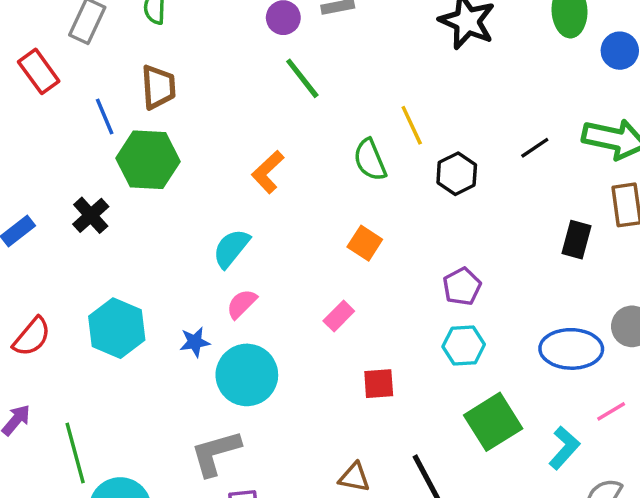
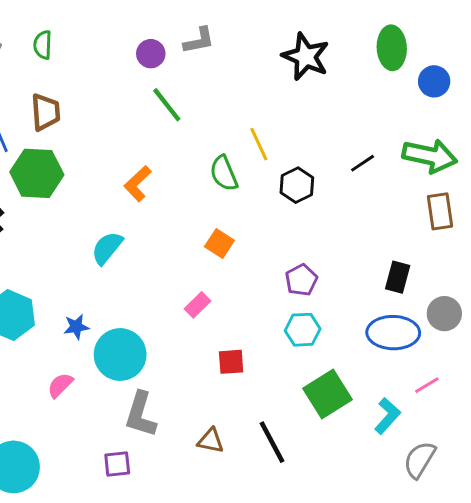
black rectangle: (576, 240) -> (398, 277), moved
pink semicircle: (242, 304) -> (60, 385), moved
gray L-shape: (216, 453) -> (141, 414), moved, turned -57

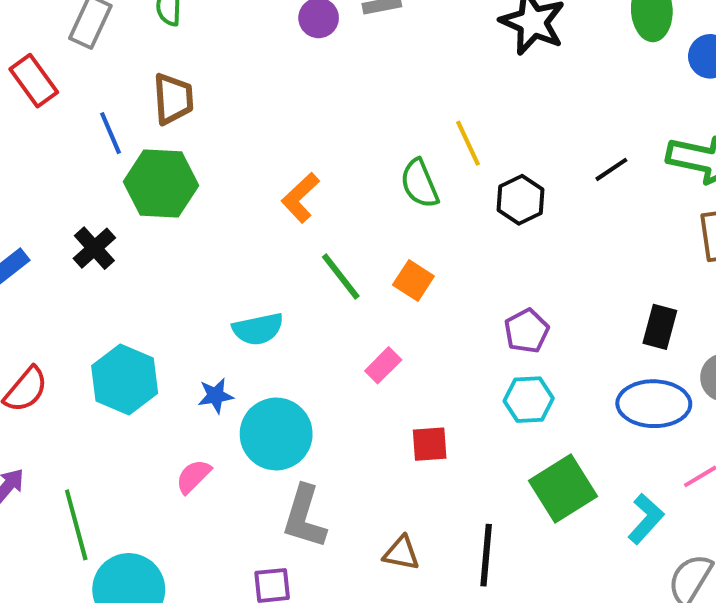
green line: (167, 105) -> (341, 276), moved
cyan semicircle: (107, 248) -> (258, 329), moved, turned -141
black line: (272, 442) -> (486, 555), turned 33

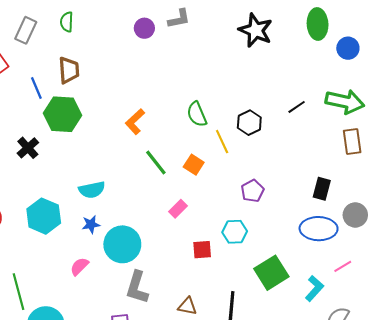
yellow line: (468, 143) -> (222, 142), moved
cyan semicircle: (258, 329) -> (92, 190), moved
cyan hexagon: (529, 400) -> (235, 232), moved

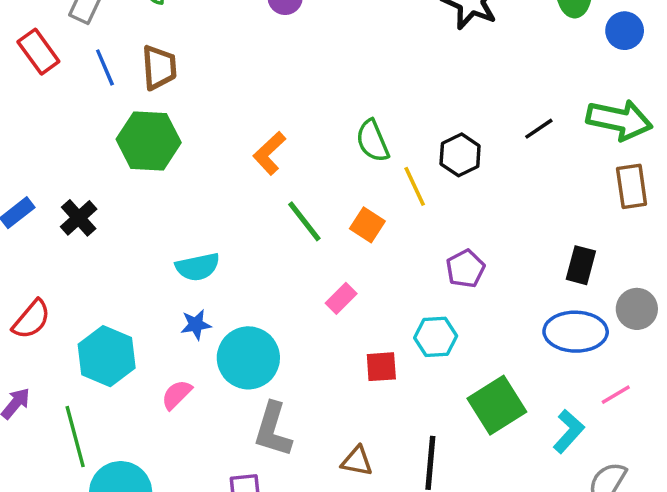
blue line: (36, 88) -> (105, 67), moved
black cross: (28, 148) -> (79, 218), moved
cyan hexagon: (44, 216) -> (107, 356), moved

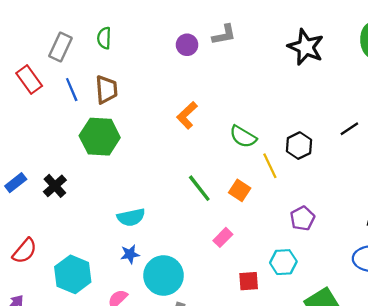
green semicircle: (373, 141) -> (243, 137), turned -36
orange L-shape: (269, 153) -> (187, 115), moved

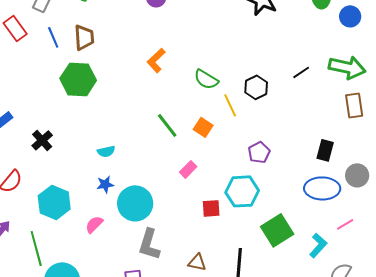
black cross: (55, 186) -> (42, 140), moved
cyan semicircle: (131, 217) -> (106, 151), size x0.7
cyan hexagon: (283, 262) -> (242, 191), size x1.4

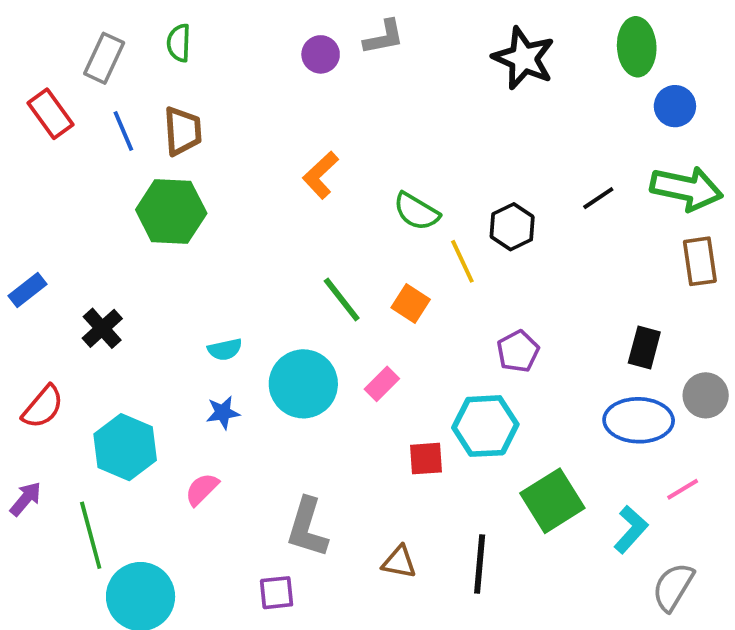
blue circle: (350, 16) -> (675, 106), moved
cyan circle: (135, 203) -> (303, 384), moved

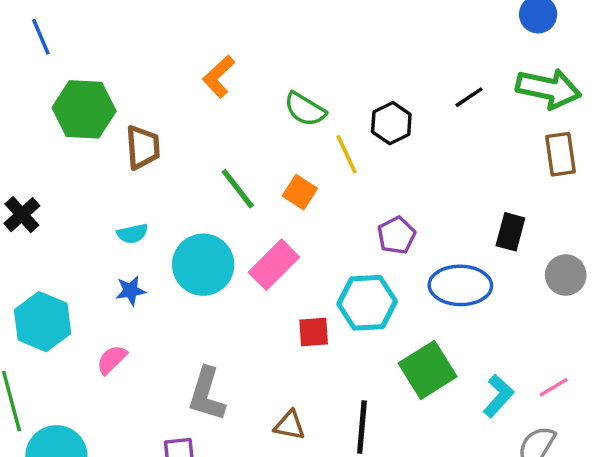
brown trapezoid: (183, 131) -> (143, 147), moved
pink rectangle: (382, 384) -> (274, 265), size x1.6
blue ellipse: (639, 420) -> (460, 285), moved
pink line: (683, 489) -> (554, 387), moved

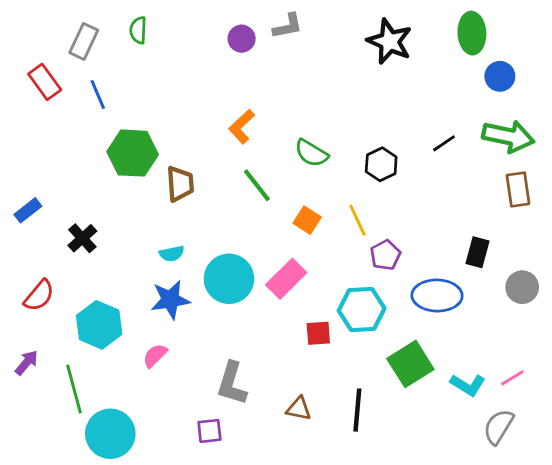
yellow line: (346, 154) -> (357, 220), moved
green line: (238, 189) -> (257, 185), moved
blue star: (131, 291) -> (170, 300), size x1.6
cyan L-shape: (498, 396) -> (468, 385), turned 80

